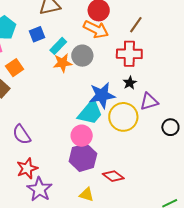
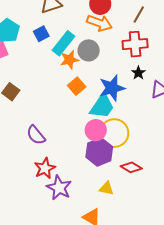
cyan rectangle: (58, 46) -> (64, 43), size x1.4
orange square: (15, 68) -> (77, 86), moved
yellow circle: (123, 117) -> (114, 133), moved

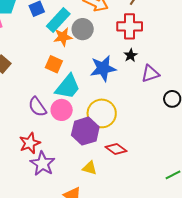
orange square: (77, 86) -> (54, 64), moved, turned -30
cyan trapezoid: (102, 106) -> (68, 87), moved
pink circle: (96, 130) -> (62, 110), moved
purple semicircle: (36, 135) -> (37, 107), moved

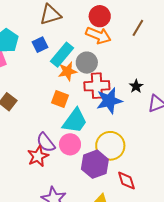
red cross: (130, 26) -> (97, 86), moved
red star: (30, 143) -> (38, 156), moved
red diamond: (116, 149) -> (126, 180), turned 40

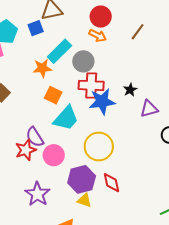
orange arrow: (98, 35) -> (98, 35), size x0.7
blue square: (40, 45) -> (36, 28), moved
orange star: (67, 71) -> (42, 68), moved
pink circle: (70, 144) -> (54, 155), moved
purple hexagon: (95, 164) -> (82, 179), moved

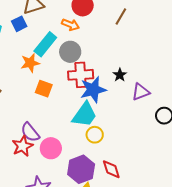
orange arrow: (98, 35) -> (70, 25), moved
cyan trapezoid: (66, 118) -> (85, 115), moved
yellow circle: (99, 147) -> (95, 135), size x0.6

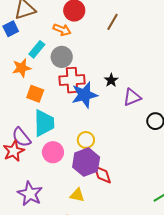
cyan rectangle: (45, 44) -> (37, 49), size x0.7
cyan trapezoid: (85, 115) -> (44, 123), moved, turned -36
pink circle: (51, 148) -> (53, 152), moved
purple hexagon: (81, 169) -> (86, 162), moved

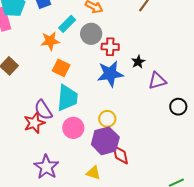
red cross: (72, 80) -> (110, 47), moved, size x0.7

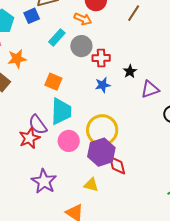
orange star: (50, 41) -> (17, 59), moved
blue star: (110, 74) -> (103, 85), size x0.6
yellow circle: (107, 119) -> (102, 130), size x1.8

